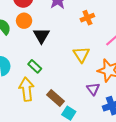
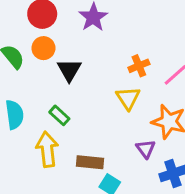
orange cross: (87, 18) -> (139, 66), moved
brown rectangle: (56, 98) -> (90, 162), turned -36

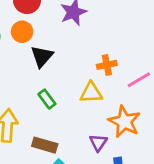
yellow triangle: (128, 98) -> (91, 93), turned 50
green rectangle: (59, 115) -> (47, 99), moved

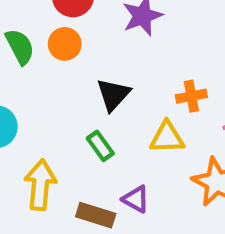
black triangle: (42, 56) -> (113, 95), moved
purple triangle: (98, 143) -> (136, 199), moved, turned -36

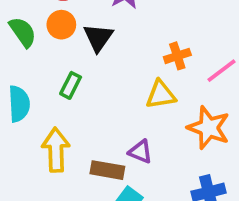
black triangle: (113, 95) -> (98, 38), moved
green rectangle: (100, 146) -> (71, 85), moved, turned 70

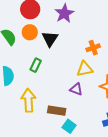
purple triangle: (141, 152) -> (76, 89), moved

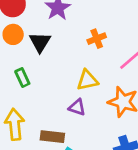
orange cross: (93, 48) -> (97, 39), moved
green rectangle: (36, 65) -> (22, 78), turned -48

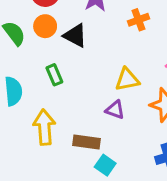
orange cross: (97, 39) -> (138, 20), moved
black triangle: (40, 42) -> (75, 35), turned -35

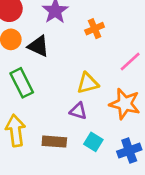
green rectangle: (54, 75) -> (22, 83), size x1.5
cyan square: (105, 165) -> (93, 142), moved

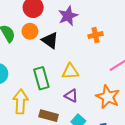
green rectangle: (22, 83) -> (41, 78), moved
yellow triangle: (88, 83) -> (70, 71), moved

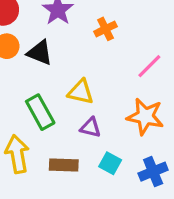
yellow triangle: (70, 71) -> (81, 92), turned 30

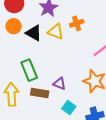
yellow triangle: (81, 92) -> (56, 32), moved
brown rectangle: (64, 165) -> (40, 93), moved

